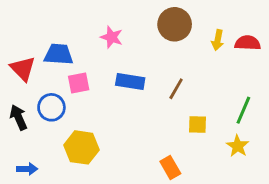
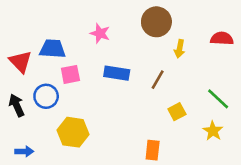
yellow arrow: (218, 40) -> (180, 49), moved
green line: (243, 110) -> (218, 99), turned -70
yellow square: (198, 125) -> (177, 112), turned -30
orange rectangle: (170, 168) -> (153, 150), turned 36

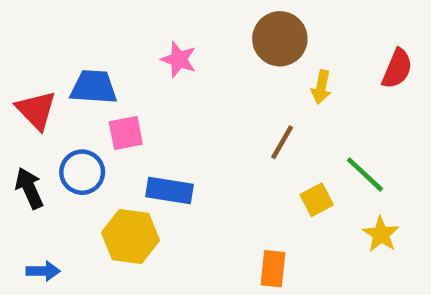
red semicircle: (222, 39) -> (397, 69), turned 110
blue rectangle: (117, 73) -> (170, 191), moved
green line: (218, 99) -> (365, 174), moved

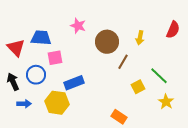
brown circle: (280, 39) -> (107, 42), moved
blue rectangle: (170, 191) -> (74, 83), turned -30
orange rectangle: (273, 269) -> (119, 117), turned -63
blue arrow: (43, 271) -> (24, 104), moved

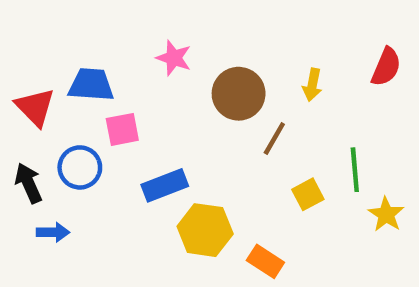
green line: (159, 76) -> (355, 170), turned 42
yellow star: (166, 102) -> (386, 214), moved
yellow hexagon: (57, 103) -> (205, 230), moved

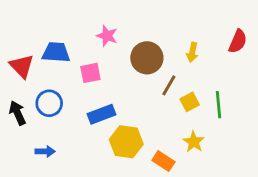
pink square: (122, 129) -> (90, 73), moved
yellow square: (308, 194) -> (190, 102), moved
yellow star: (386, 214) -> (194, 142), moved
blue arrow: (53, 232) -> (45, 151), moved

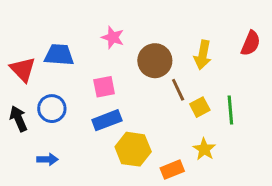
yellow arrow: (192, 52) -> (203, 55), size x1.4
pink square: (90, 73) -> (104, 87), moved
brown line: (169, 85) -> (178, 90), turned -55
orange rectangle: (163, 161) -> (172, 170), turned -55

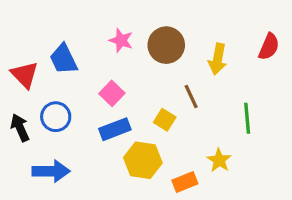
blue trapezoid: (59, 55) -> (64, 59), turned -120
brown circle: (155, 61) -> (166, 45), moved
pink square: (104, 87) -> (112, 93), turned -35
yellow square: (200, 107) -> (165, 120), moved, turned -30
blue arrow: (47, 159) -> (51, 171), size x1.6

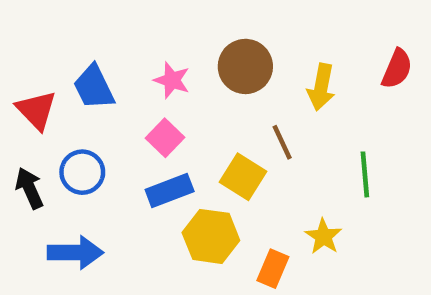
pink star: (121, 40) -> (172, 80), moved
yellow square: (165, 120) -> (243, 177), size x1.4
orange rectangle: (185, 182) -> (273, 269), turned -45

